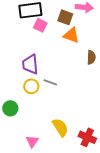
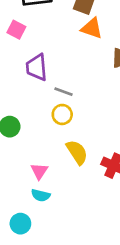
pink square: (40, 25) -> (16, 30), moved
yellow circle: (31, 86) -> (62, 114), moved

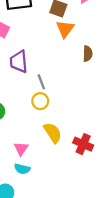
orange triangle: (92, 28) -> (65, 29), turned 48
gray line: (64, 92) -> (41, 82), turned 49

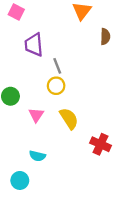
red cross: (83, 144) -> (101, 144), moved
pink triangle: (21, 149) -> (36, 115), moved

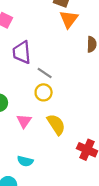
gray line: (57, 66) -> (45, 73), turned -35

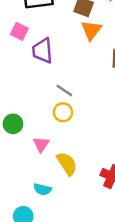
purple trapezoid: (22, 52) -> (42, 51), moved
yellow semicircle: (56, 125) -> (67, 164), moved

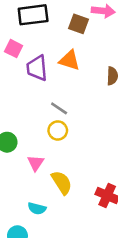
orange triangle: (91, 30) -> (69, 60), moved, turned -50

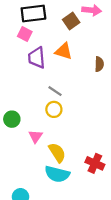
brown square: (79, 24) -> (71, 21), turned 35
pink square: (14, 49) -> (25, 34), moved
cyan semicircle: (37, 208) -> (57, 174), moved, size x1.6

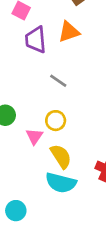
orange triangle: (64, 51) -> (69, 32), turned -36
yellow circle: (54, 109) -> (56, 121), moved

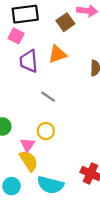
yellow semicircle: (61, 156) -> (29, 161), moved
cyan circle: (16, 211) -> (11, 186), moved

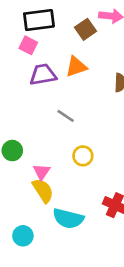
purple trapezoid: (29, 61) -> (43, 75), turned 85
yellow circle: (46, 131) -> (83, 156), moved
cyan circle: (11, 186) -> (23, 236), moved

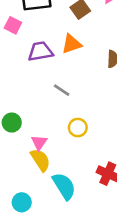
pink square: (28, 45) -> (13, 25), moved
cyan semicircle: (68, 218) -> (64, 186), turned -136

